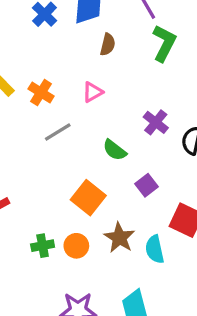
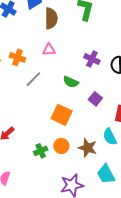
brown semicircle: (108, 44) -> (51, 18), size x1.5
pink triangle: (93, 92) -> (49, 50), turned 40
brown star: (119, 238) -> (88, 148), moved

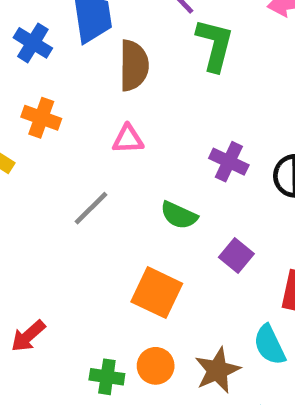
orange cross: (17, 57) -> (41, 118), moved
brown star: (88, 148) -> (217, 370), turned 30
green cross: (41, 151) -> (107, 377), turned 32

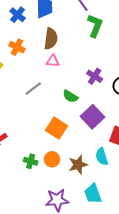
brown semicircle: (134, 65) -> (51, 39), moved
purple square: (236, 255) -> (93, 117), size x1.6

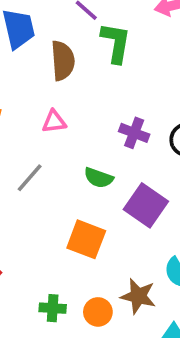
brown semicircle: (51, 39) -> (63, 61), moved
orange circle: (52, 159) -> (98, 312), moved
brown star: (78, 165) -> (138, 296), turned -30

